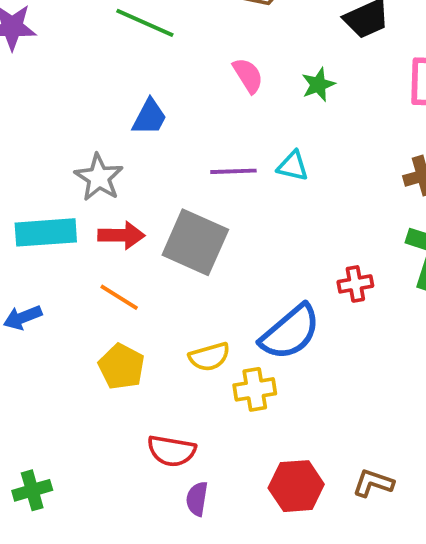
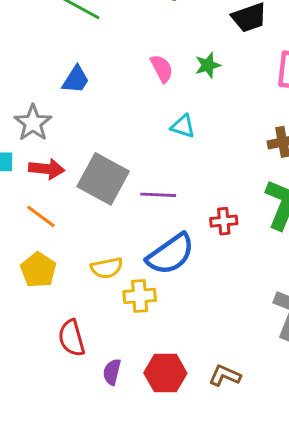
pink semicircle: (248, 75) -> (162, 69), moved
purple line: (233, 171) -> (158, 195), moved
red semicircle: (171, 451) -> (72, 338), turned 60
purple semicircle: (197, 499) -> (112, 372), moved

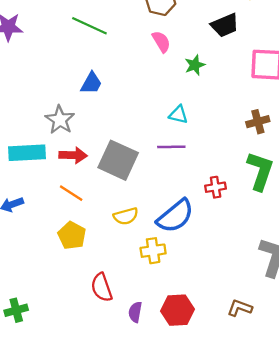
pink semicircle: (162, 69) -> (161, 42), moved
purple line: (158, 195) -> (171, 147), moved
yellow semicircle: (107, 268) -> (126, 216), moved
brown L-shape: (225, 376) -> (240, 308), moved

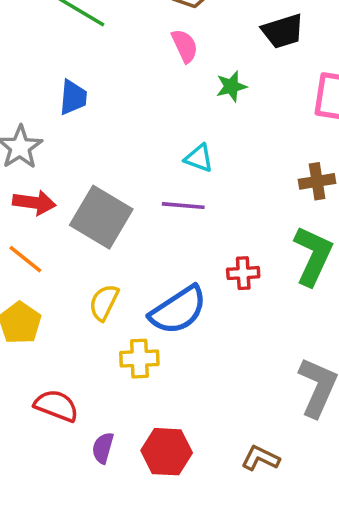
blue trapezoid: (91, 83) -> (73, 97), turned -30
yellow semicircle: (126, 216) -> (104, 302), turned 125
red semicircle: (102, 287) -> (56, 406), turned 124

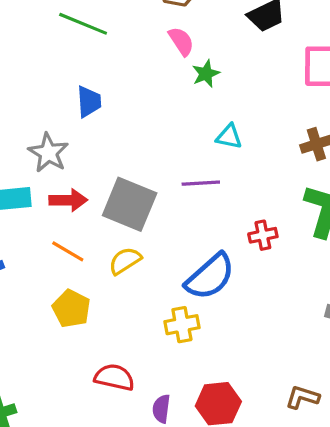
green star: (231, 86) -> (206, 74), moved
cyan triangle: (199, 158) -> (229, 137), moved
yellow semicircle: (104, 302) -> (125, 261), moved, turned 40

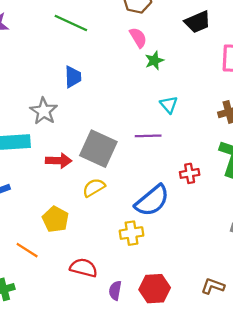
cyan triangle: (229, 137) -> (169, 105), turned 36
red arrow: (68, 200) -> (59, 161), moved
orange line: (68, 251) -> (27, 250), moved

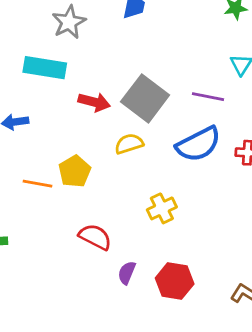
gray star: (44, 111) -> (69, 22), moved
blue semicircle: (152, 201) -> (198, 144), moved
yellow cross: (132, 233) -> (162, 208), turned -30
orange line: (27, 250) -> (38, 184), moved, turned -35

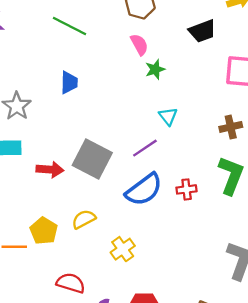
purple line: (208, 97) -> (145, 148), turned -35
yellow semicircle: (129, 144) -> (84, 219), moved

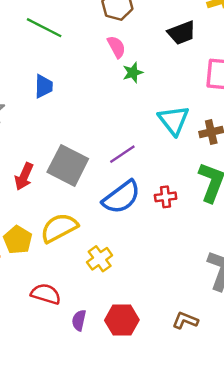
cyan triangle: (168, 116) -> (174, 120), moved, size x1.6
red arrow: (50, 170) -> (24, 176), turned 110
yellow semicircle: (84, 219) -> (59, 228), size x1.5

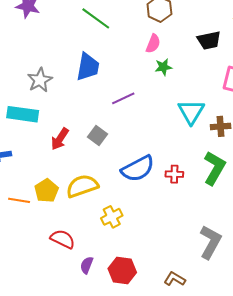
pink semicircle: (116, 47) -> (153, 44), turned 42
blue trapezoid: (44, 86) -> (88, 67), size x1.4
purple line: (122, 154) -> (123, 98), moved
gray square: (68, 165) -> (98, 136), size x0.6

